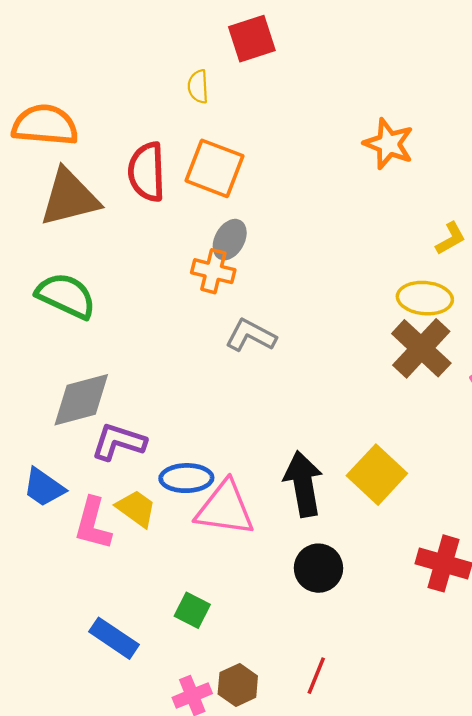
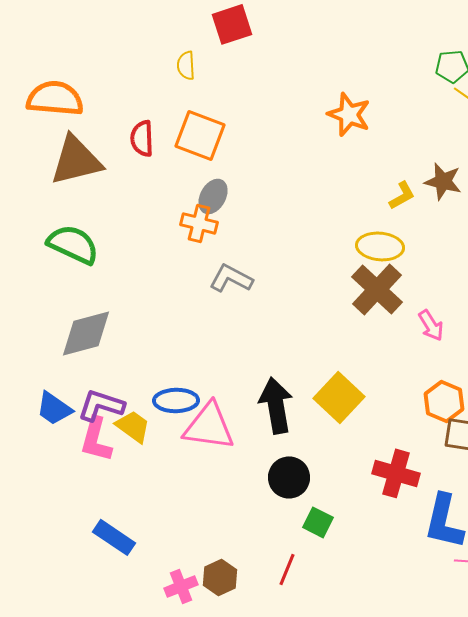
red semicircle: (147, 172) -> (142, 138), size x0.7
purple L-shape: (119, 442) -> (101, 405), moved
green square: (192, 610) -> (318, 522), moved

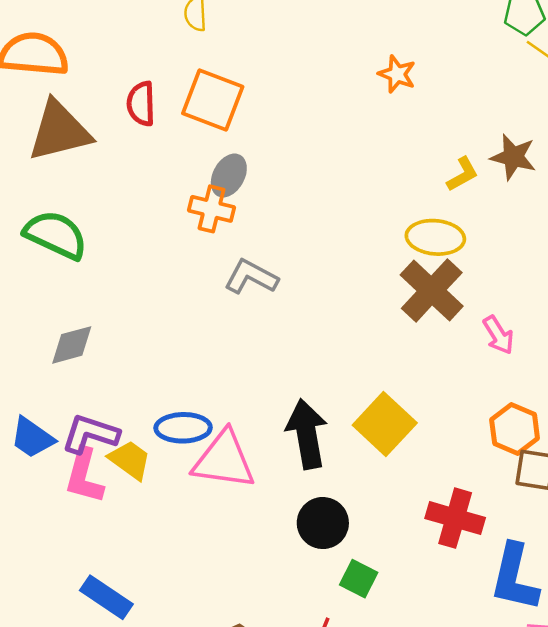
orange star: (349, 114) -> (397, 74), size x0.7
gray diamond: (86, 333) -> (72, 345), size x0.7

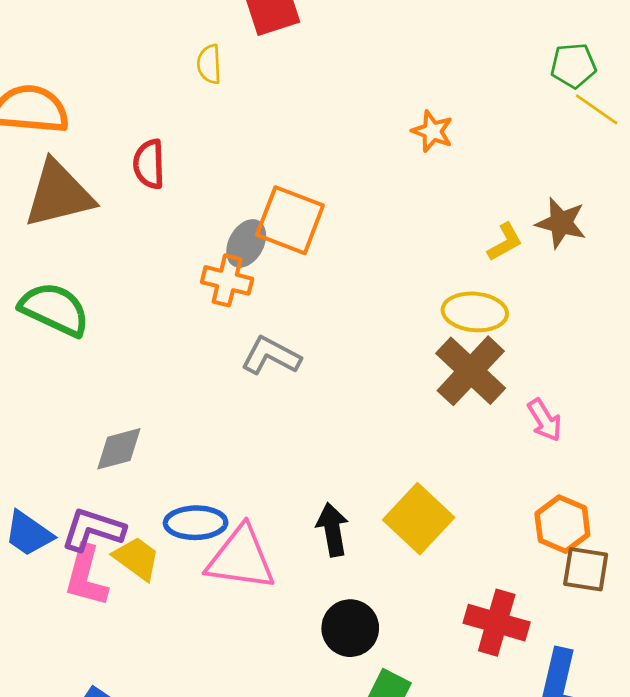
orange square: (213, 100) -> (290, 220), moved
gray diamond: (72, 345) -> (119, 449), moved
black arrow: (307, 434) -> (332, 530), size x0.7

